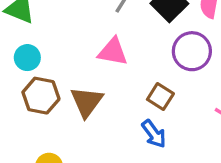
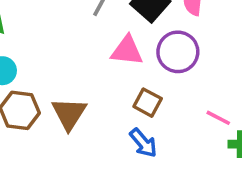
pink triangle: (113, 52) -> (127, 51), moved

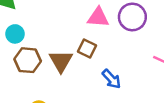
brown square: (148, 103) -> (87, 48), moved

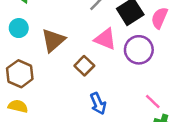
brown hexagon: (28, 60) -> (20, 74), moved
brown triangle: (61, 61) -> (53, 40), moved

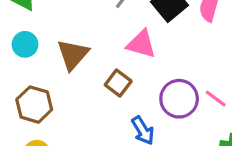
purple circle: (139, 50) -> (179, 99), moved
pink line: (153, 101) -> (216, 99), moved

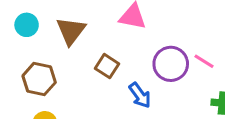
brown square: (118, 83) -> (107, 66), moved

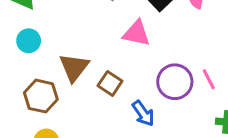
brown triangle: (71, 31) -> (74, 67), moved
pink line: (204, 61) -> (209, 79), turned 30

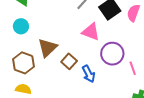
purple circle: (175, 82) -> (112, 54), moved
blue arrow: (143, 113) -> (89, 74), moved

